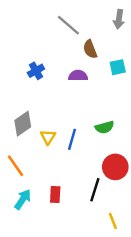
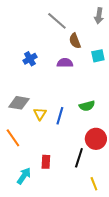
gray diamond: (23, 124) -> (19, 103), turned 45
cyan arrow: (23, 199) -> (24, 176), moved

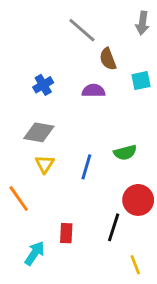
gray diamond: (19, 103) -> (39, 132), moved
yellow triangle: (40, 114) -> (45, 164), moved

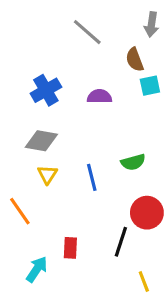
brown semicircle: (108, 59) -> (135, 60), moved
blue cross: (43, 85) -> (46, 90), size x1.4
blue line: (86, 167) -> (92, 177), turned -30

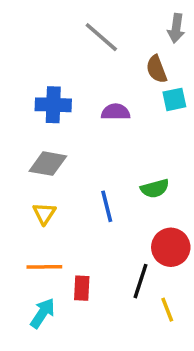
blue cross: (46, 90) -> (53, 105), turned 32
yellow triangle: (47, 174) -> (44, 213), moved
orange line: (20, 211) -> (44, 267), moved, turned -56
yellow line: (144, 282) -> (167, 310), moved

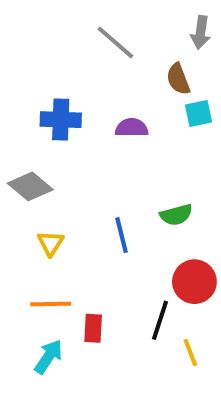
gray diamond: (48, 164) -> (30, 186), moved, turned 30

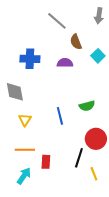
brown semicircle: (178, 79) -> (76, 42), moved
cyan square: (199, 113) -> (98, 56), turned -32
gray diamond: (30, 186) -> (15, 92), turned 40

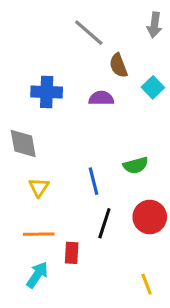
black line: (79, 158) -> (104, 223), moved
yellow line: (94, 174) -> (147, 284), moved

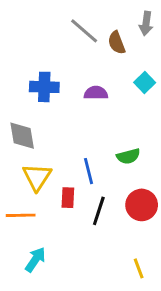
brown semicircle: (118, 65) -> (117, 43), moved
yellow triangle: (39, 187) -> (37, 177), size x1.5
orange line: (39, 234) -> (21, 215), moved
red rectangle: (72, 253) -> (68, 198), moved

